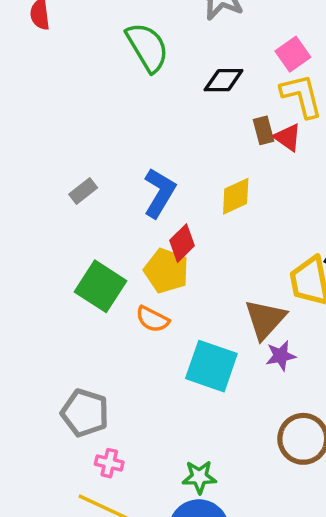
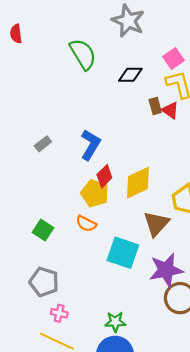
yellow diamond: (236, 196) -> (138, 183), moved, size x1.4
green square: (101, 286) -> (43, 230), moved, size x0.7
purple star: (281, 356) -> (166, 270), moved, size x1.8

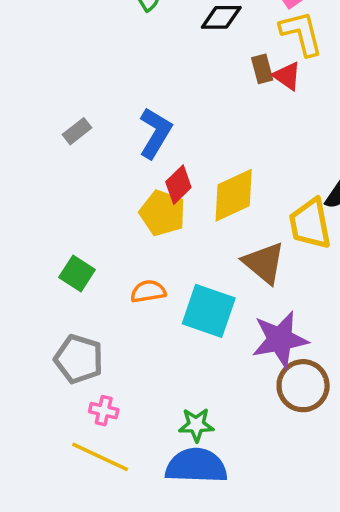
orange semicircle: (86, 224) -> (148, 291), moved, turned 144
brown triangle: (156, 224) -> (264, 263), turned -32

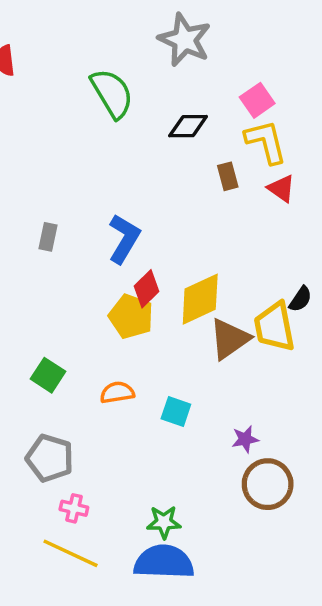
red triangle: (287, 76) -> (281, 188), moved
gray rectangle: (77, 131) -> (48, 237), turned -40
brown triangle: (264, 263) -> (230, 339), moved, turned 45
cyan square: (209, 311) -> (176, 411), size x0.6
purple star: (280, 339) -> (245, 439), size x0.5

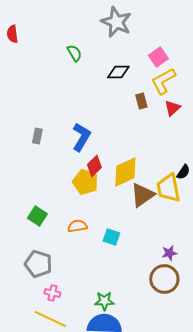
green semicircle: (112, 93) -> (74, 53), size x0.6
yellow L-shape: (266, 142) -> (163, 81), turned -104
red triangle: (281, 188) -> (172, 108), turned 42
purple star: (245, 439) -> (169, 253), moved

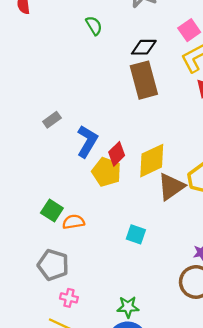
brown rectangle: (141, 101) -> (144, 80), moved, size x2.0
gray rectangle: (37, 136) -> (52, 120), turned 42
blue L-shape: (81, 137) -> (87, 141), moved
orange semicircle: (77, 226) -> (73, 222), moved

